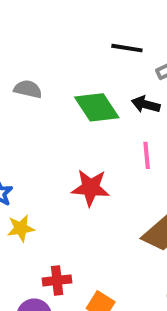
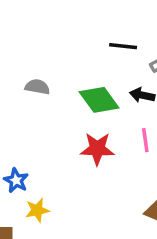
red star: (90, 188) -> (97, 149), moved

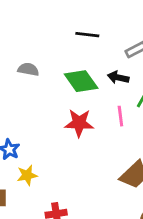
black line: (123, 46) -> (87, 35), moved

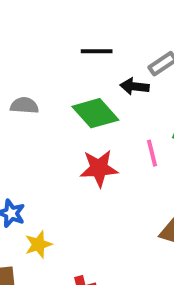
black arrow: (118, 77) -> (135, 86), moved

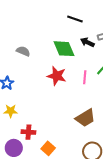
gray semicircle: (24, 105) -> (23, 51), moved
yellow star: (38, 244) -> (11, 111), moved

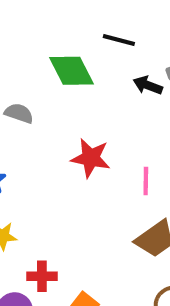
green diamond: (64, 49) -> (71, 71), moved
pink line: (85, 77) -> (146, 181), moved

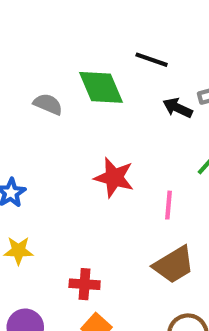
gray semicircle: (19, 113) -> (48, 104), moved
red cross: (42, 276) -> (85, 284), moved

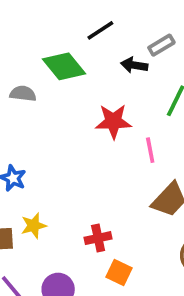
black line: (152, 60) -> (100, 30), turned -36
red star: (114, 178) -> (113, 121), moved

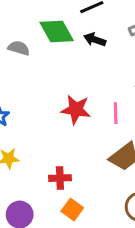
black arrow: (134, 65) -> (95, 40), moved
red star: (113, 121) -> (76, 110), moved

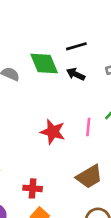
pink line: (116, 113) -> (88, 127), moved

